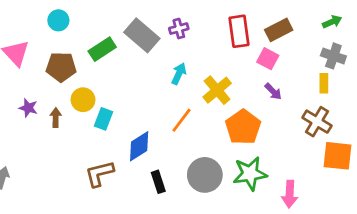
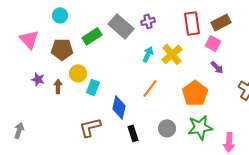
yellow cross: (217, 90) -> (172, 54), moved
blue diamond: (139, 146) -> (119, 107), turned -45
gray circle: (205, 175) -> (167, 128), size x0.7

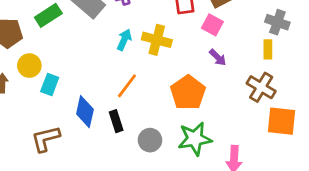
yellow cross: (172, 54) -> (157, 40), turned -35
black rectangle: (133, 133) -> (116, 121), moved

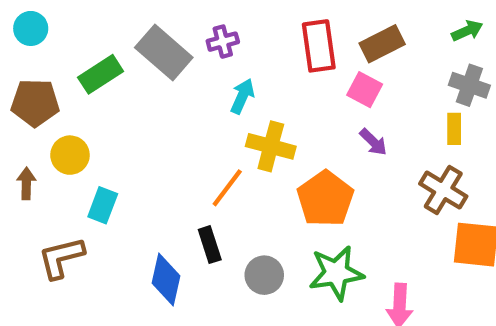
cyan arrow: (124, 40) -> (242, 96), moved
yellow cross: (157, 40) -> (271, 146), moved
cyan rectangle: (50, 85) -> (103, 205), moved
blue diamond: (85, 112) -> (166, 279), moved
brown L-shape: (46, 139) -> (61, 258), moved

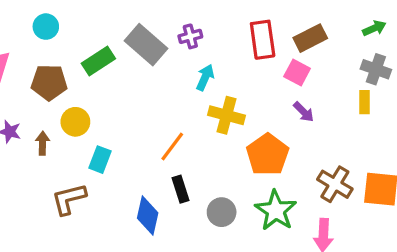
orange line: (227, 188) -> (172, 146), moved
brown cross: (443, 190) -> (335, 184), moved
green star: (336, 273) -> (276, 210), turned -30

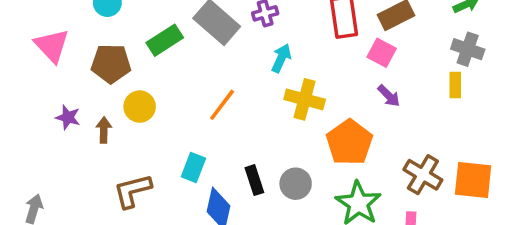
orange line: (172, 146) -> (222, 105), moved
cyan rectangle: (100, 160) -> (193, 168), moved
gray circle: (222, 212) -> (296, 184), moved

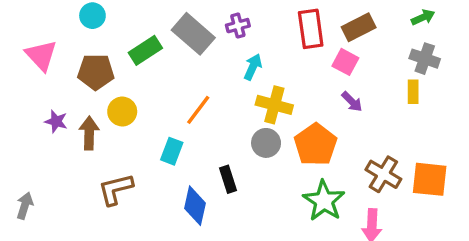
brown arrow: (104, 130) -> (89, 133), size x1.4
cyan rectangle: (193, 168) -> (172, 151), moved
gray circle: (296, 184) -> (266, 143), moved

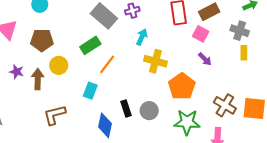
green rectangle: (145, 50) -> (90, 45), moved
gray cross: (425, 59) -> (240, 31), moved
gray circle: (266, 143) -> (149, 111), moved
green star: (324, 201) -> (187, 122), turned -30

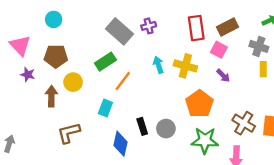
cyan arrow: (142, 37) -> (158, 65), moved, turned -42
yellow cross: (155, 61) -> (185, 66), moved
purple star: (17, 72) -> (28, 75), moved

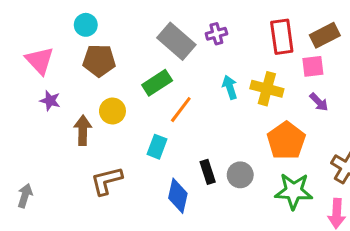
pink square: (219, 50) -> (313, 66), turned -35
brown pentagon: (56, 56) -> (99, 61), moved

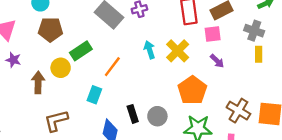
green rectangle: (157, 83) -> (81, 51), moved
yellow cross: (267, 89) -> (178, 51), turned 30

